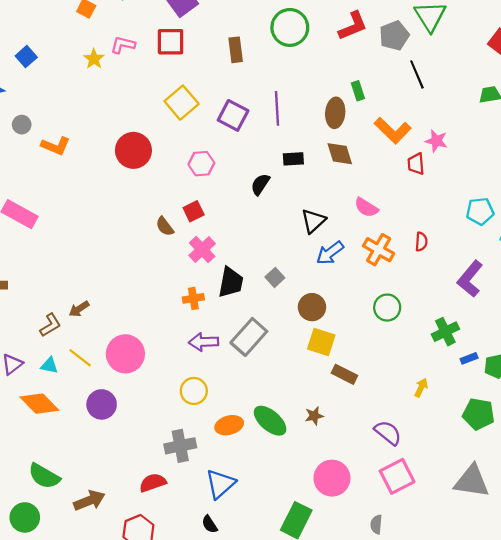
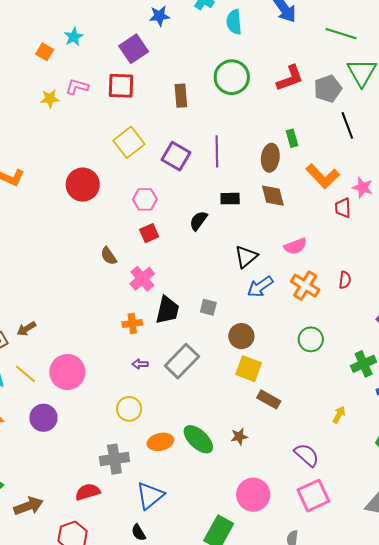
yellow star: (94, 59) -> (50, 99), turned 30
pink semicircle: (366, 207) -> (295, 246), turned -55
red square: (194, 211) -> (149, 233), moved
gray square: (275, 277) -> (208, 307), turned -36
purple arrow: (204, 342) -> (140, 364), size x0.6

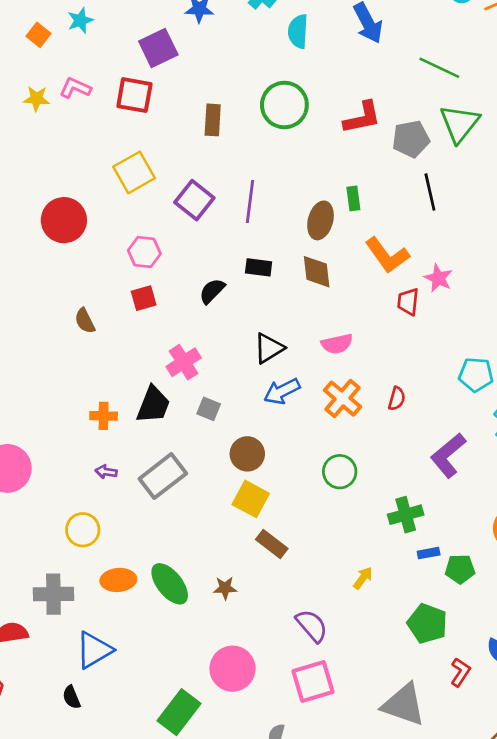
pink cross: (142, 279) -> (184, 362), moved

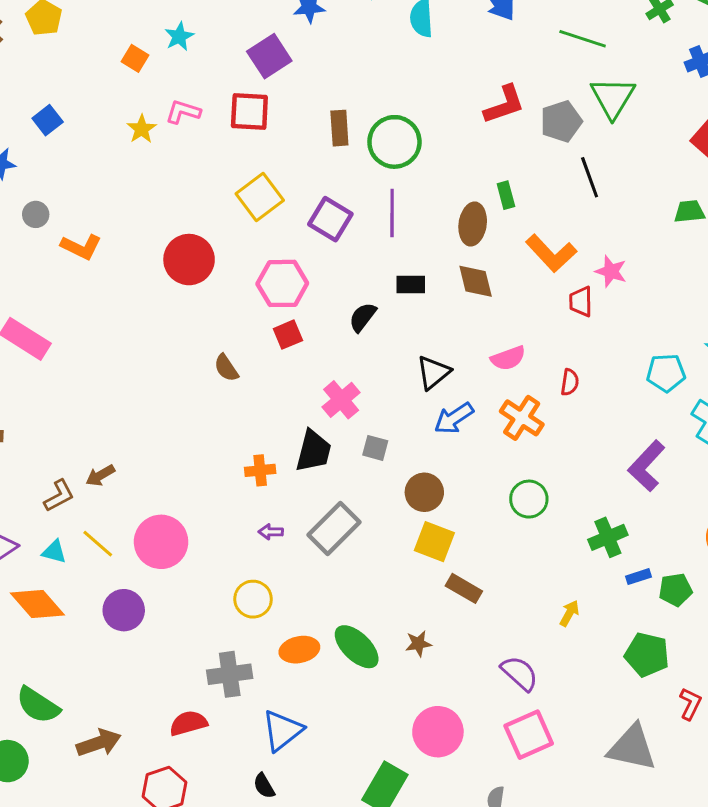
yellow star: (36, 99) -> (142, 129), turned -30
green circle: (284, 105) -> (394, 142), moved
pink hexagon: (144, 252) -> (282, 283), size x1.4
red semicircle: (397, 399) -> (570, 382), moved

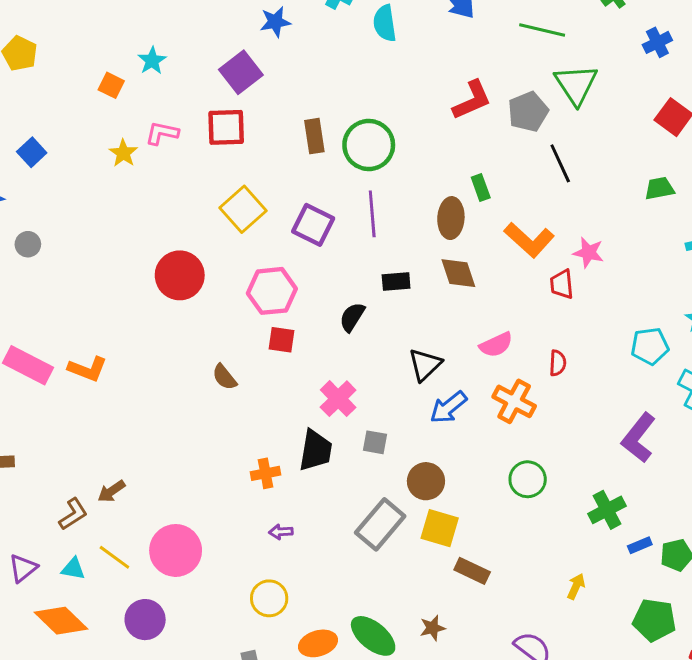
orange L-shape: (81, 247) -> (88, 369), moved
red square: (288, 335) -> (281, 340), turned 36
gray rectangle: (334, 529) -> (380, 524), moved

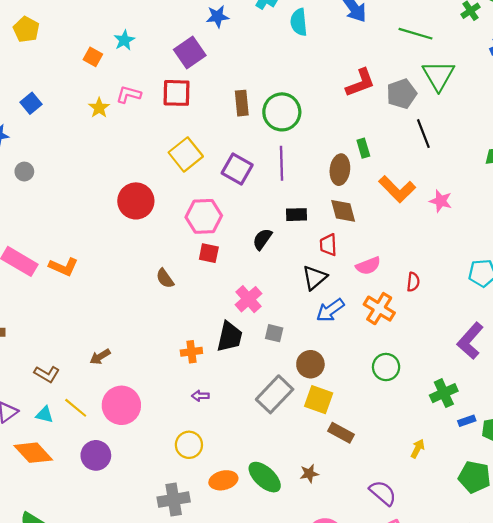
red trapezoid: (562, 284) -> (328, 245), moved
brown arrow: (111, 491) -> (100, 357), moved
brown L-shape: (73, 514) -> (47, 374), turned 60

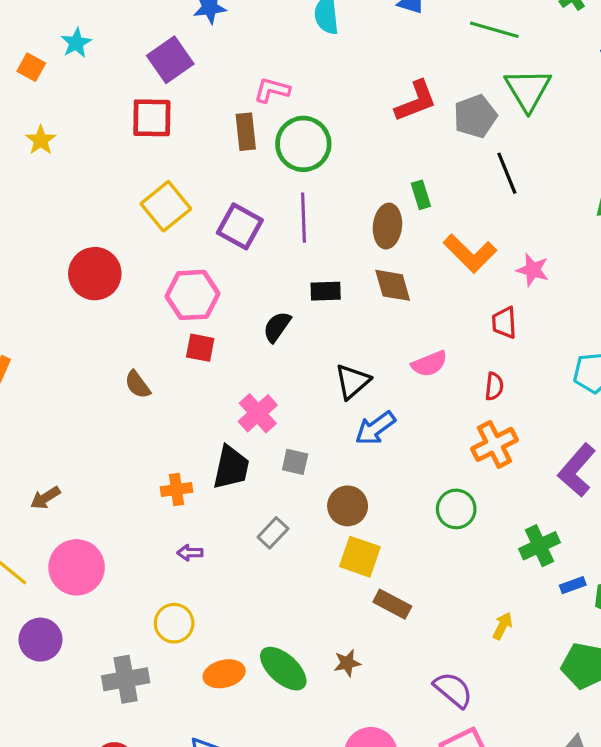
pink L-shape: (129, 94) -> (272, 90), moved
red trapezoid: (328, 245) -> (504, 323), moved
orange cross: (379, 309) -> (495, 444), moved, turned 32
gray rectangle: (275, 394) -> (273, 533), moved, size x0.6
gray cross: (174, 500) -> (126, 679), moved

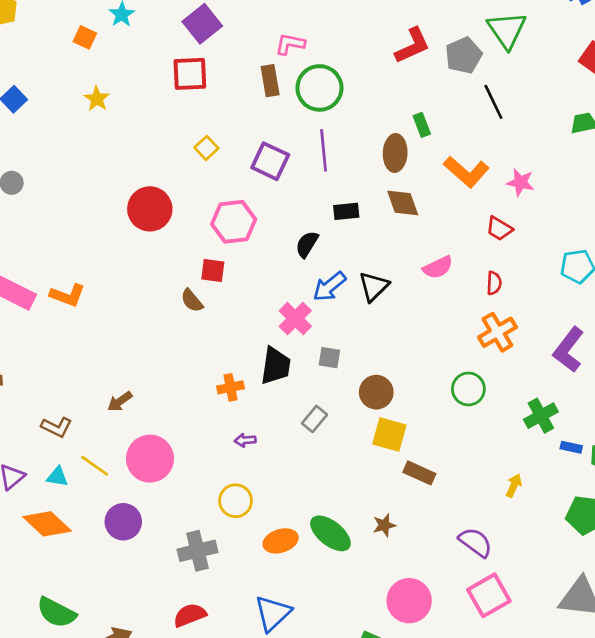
yellow square: (166, 206) -> (206, 148), size x0.6
red trapezoid: (504, 323) -> (499, 229), turned -52
red square: (200, 348) -> (213, 271), moved
blue arrow: (375, 428) -> (329, 286), moved
blue rectangle: (573, 585) -> (571, 447), turned 36

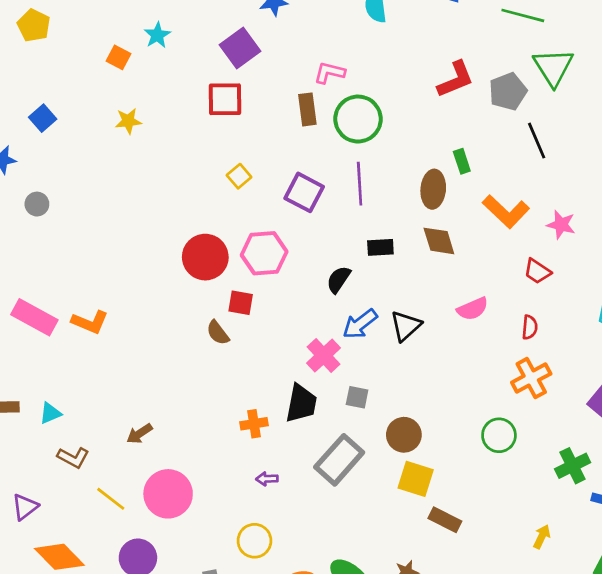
yellow star: (97, 99) -> (128, 121), turned 30
red circle: (150, 209) -> (205, 257), moved
gray rectangle: (314, 419) -> (339, 460), size x1.8
cyan triangle: (57, 477) -> (50, 413), moved, turned -35

